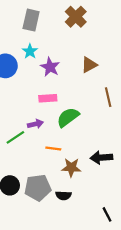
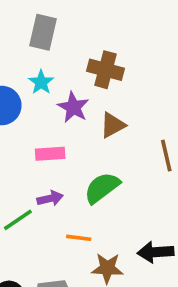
brown cross: (76, 17) -> (106, 70), moved, turned -30
brown triangle: (89, 65) -> (113, 125), moved
pink rectangle: (48, 98) -> (50, 154), moved

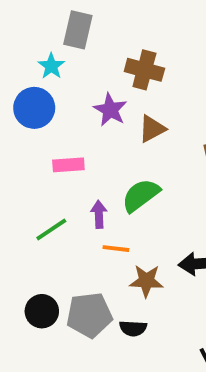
cyan star: (41, 82) -> (51, 66), moved
pink rectangle: (50, 154) -> (68, 165), moved
purple arrow: (50, 198) -> (99, 214), moved, turned -80

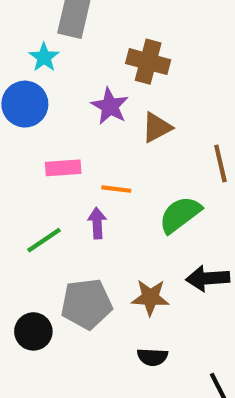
green semicircle: (141, 195) -> (180, 215), moved
orange line: (116, 249) -> (116, 189), moved
gray pentagon: (89, 315) -> (87, 304), moved
black semicircle: (133, 328) -> (152, 357), moved

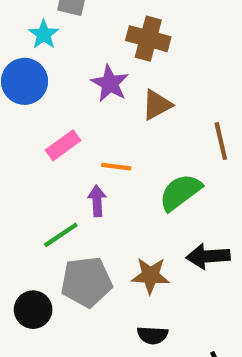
pink rectangle: (63, 168) -> (63, 145), turned -32
green line: (44, 240) -> (61, 235), moved

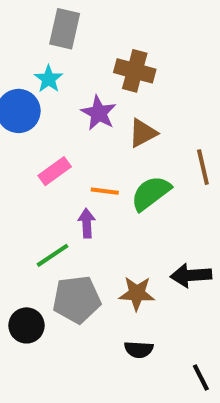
cyan star: (44, 34) -> (49, 79), moved
green semicircle: (180, 192) -> (151, 193), moved

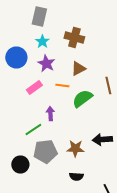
cyan star: (49, 79) -> (42, 42), moved
purple star: (99, 113) -> (46, 64), moved
orange line: (105, 191) -> (62, 86), moved

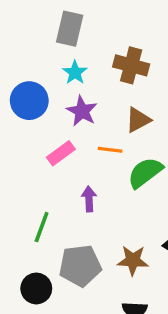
green line: (33, 130) -> (42, 227), moved, turned -36

